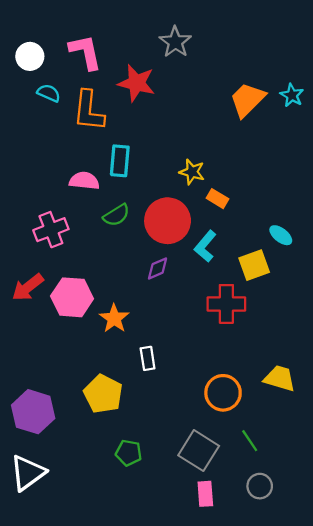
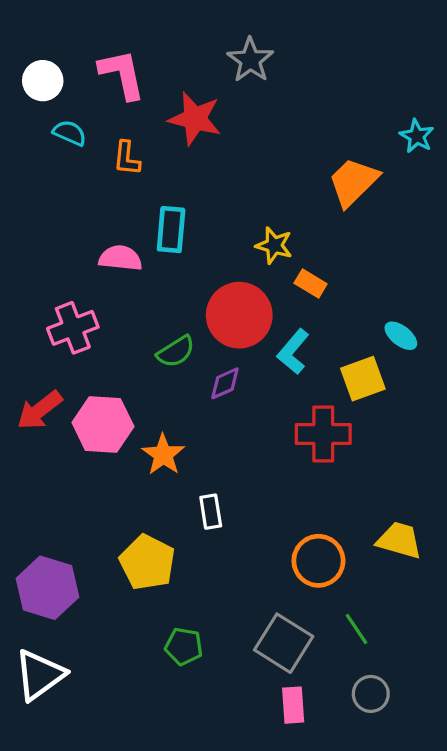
orange trapezoid: (247, 100) -> (353, 182), moved
orange L-shape: (89, 111) -> (127, 158), size x0.6
green semicircle: (116, 215) -> (176, 352), moved

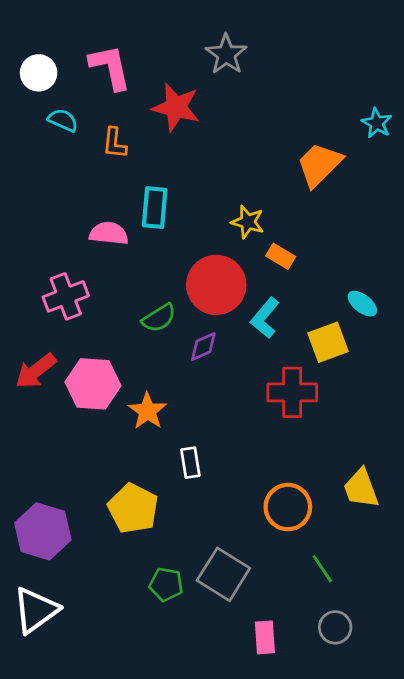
yellow trapezoid: (399, 540) -> (361, 488), turned -126
gray square: (284, 643) -> (223, 574), moved

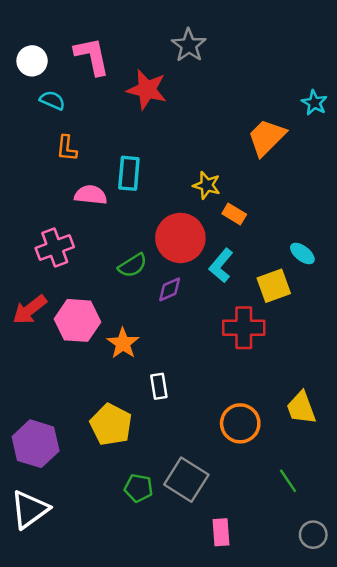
orange L-shape: (114, 143) -> (67, 148), moved
green line: (322, 569) -> (288, 481), moved
gray circle: (335, 627) -> (313, 535), moved

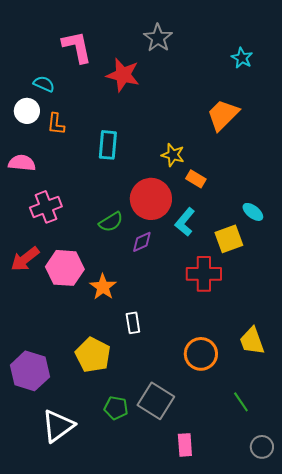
white circle: (32, 61) -> (27, 111), moved
cyan star: (314, 103) -> (242, 58), moved
pink semicircle: (91, 195) -> (22, 163), moved
white triangle: (30, 510) -> (58, 426), moved

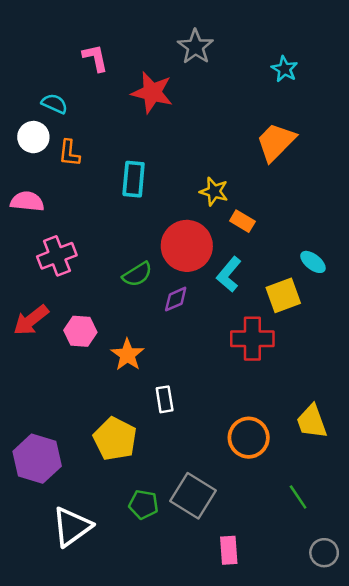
pink L-shape: (77, 47) -> (95, 58), size x0.7
cyan star: (242, 58) -> (285, 69), moved
pink hexagon: (65, 268) -> (80, 331), size x0.7

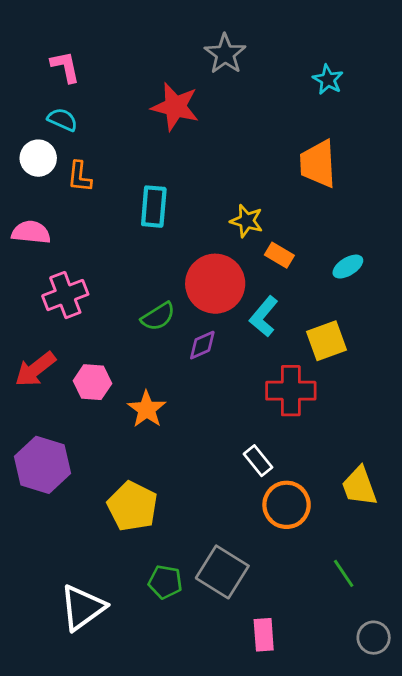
pink L-shape: (95, 58) -> (65, 67), moved
orange trapezoid: (276, 142) -> (318, 164), turned -48
cyan ellipse: (313, 262) -> (348, 267), moved, turned -70
white rectangle: (165, 399) -> (258, 461), moved, turned -30
purple hexagon: (37, 459) -> (42, 465), moved

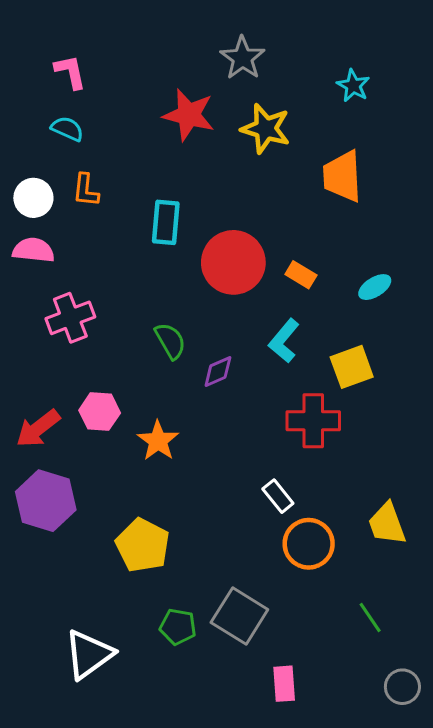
white circle: (38, 158) -> (33, 198), moved
yellow star: (247, 221) -> (266, 129), moved, size x1.4
red circle: (215, 284) -> (233, 262), moved
green semicircle: (158, 316) -> (170, 341), turned -88
red arrow: (35, 369) -> (38, 428), moved

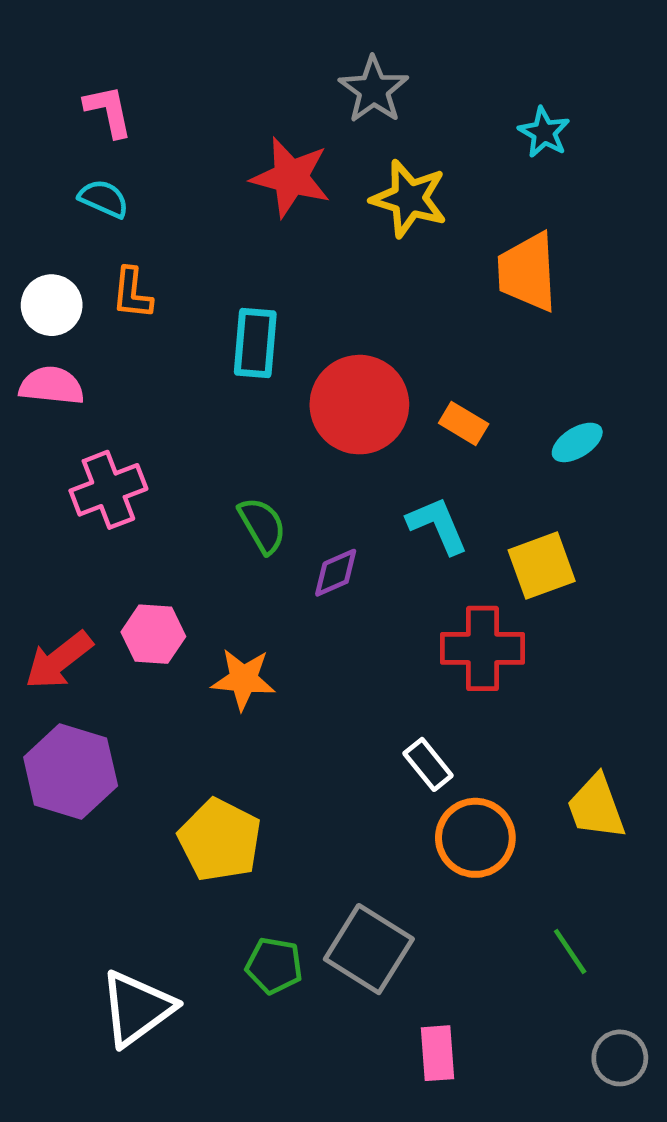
cyan L-shape: (284, 341) -> (437, 525), turned 117
orange star: (158, 441) -> (243, 679), turned -30

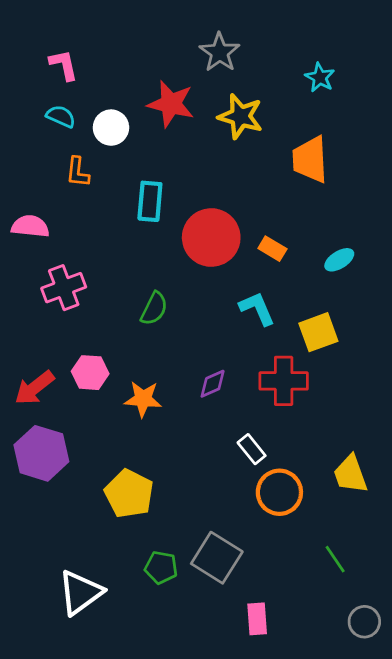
white circle: (52, 305) -> (111, 128), moved
green semicircle: (262, 525) -> (154, 309), turned 56
purple diamond: (336, 573) -> (213, 384), moved

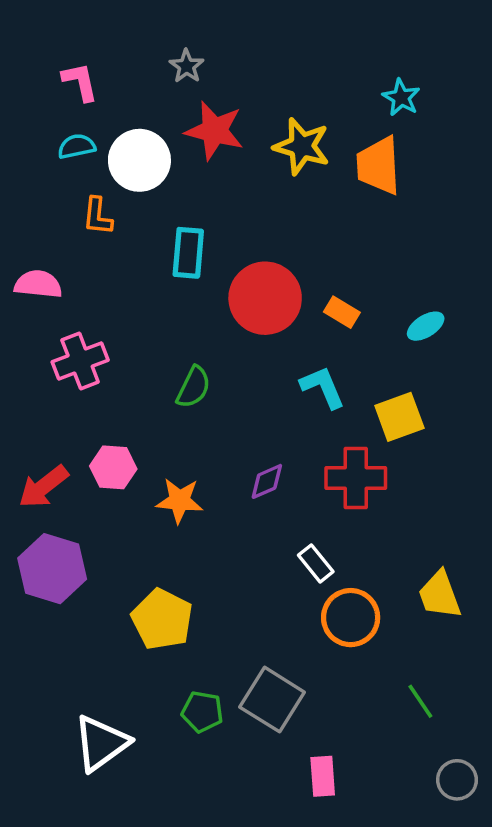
gray star: (220, 52) -> (187, 66), moved, size x0.7
cyan semicircle: (61, 116) -> (77, 146), turned -36
white circle: (111, 128) -> (139, 160), size x1.4
orange trapezoid: (310, 160) -> (379, 166), moved

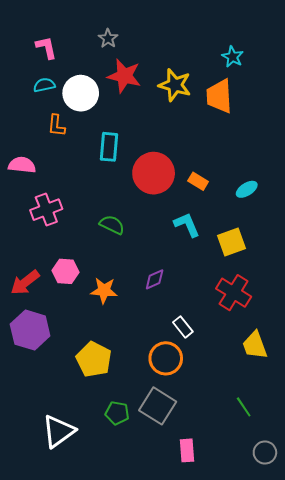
green semicircle: (194, 387) -> (112, 225), turned -90
red cross: (356, 478) -> (234, 293), moved, turned 32
orange circle: (351, 618) -> (166, 358), moved

